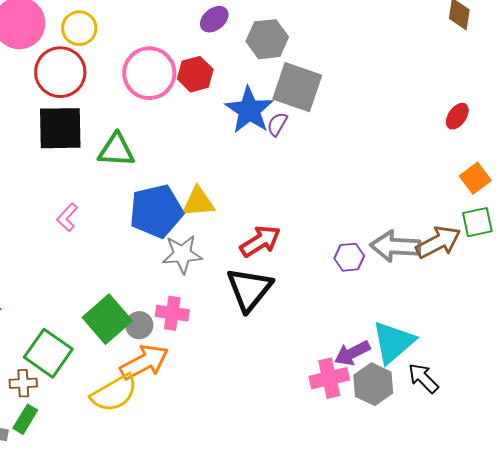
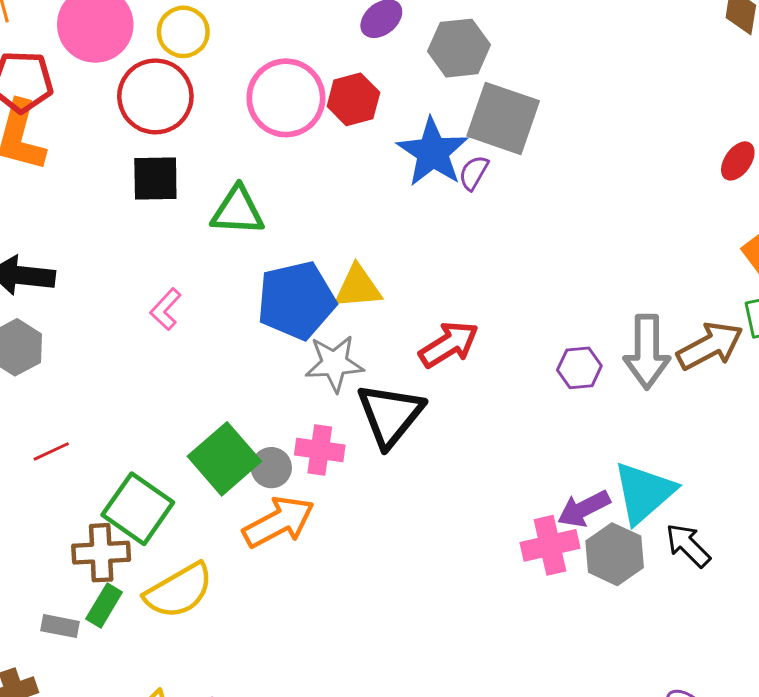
black square: (60, 128) -> (155, 179), size x0.7
gray arrow: (395, 246) -> (647, 352), turned -93
black triangle: (249, 289) -> (390, 415), moved
brown cross: (23, 383) -> (101, 553), size x1.4
yellow semicircle: (114, 393) -> (179, 591), moved

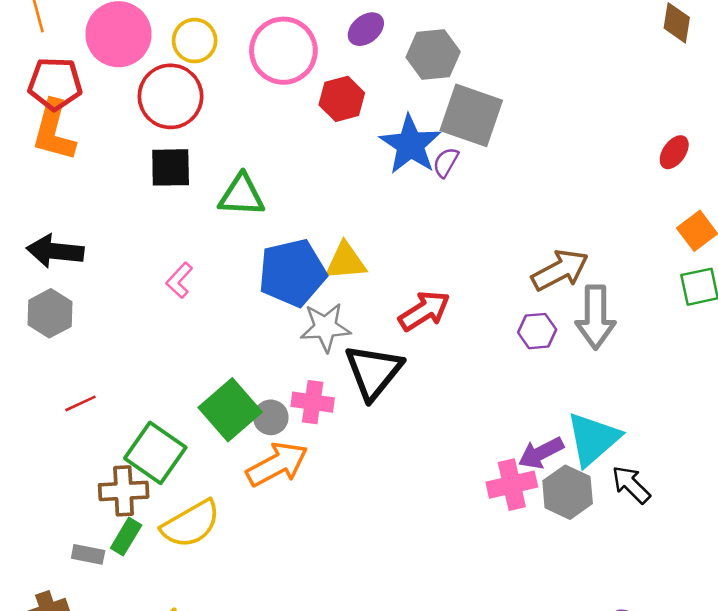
pink circle: (286, 98) -> (283, 51), moved
brown arrow: (710, 346) -> (560, 270), moved

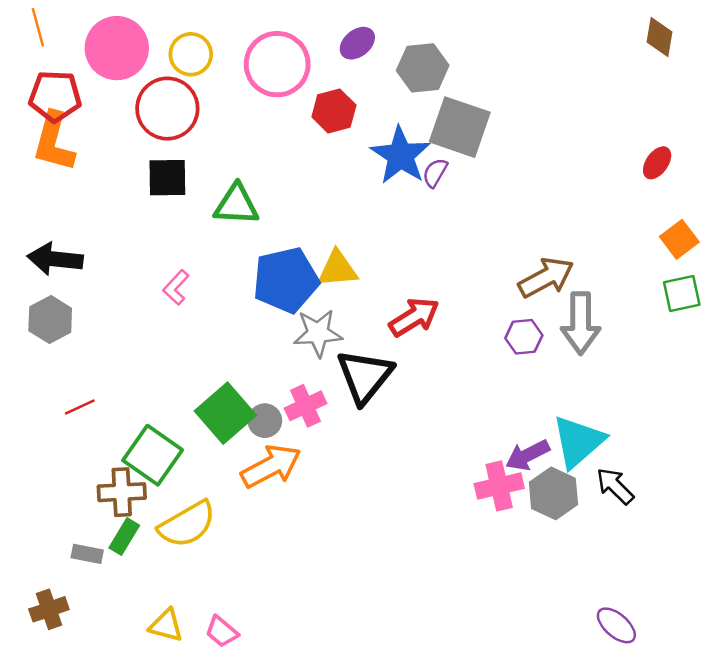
pink cross: (313, 402) -> (306, 406), turned -33

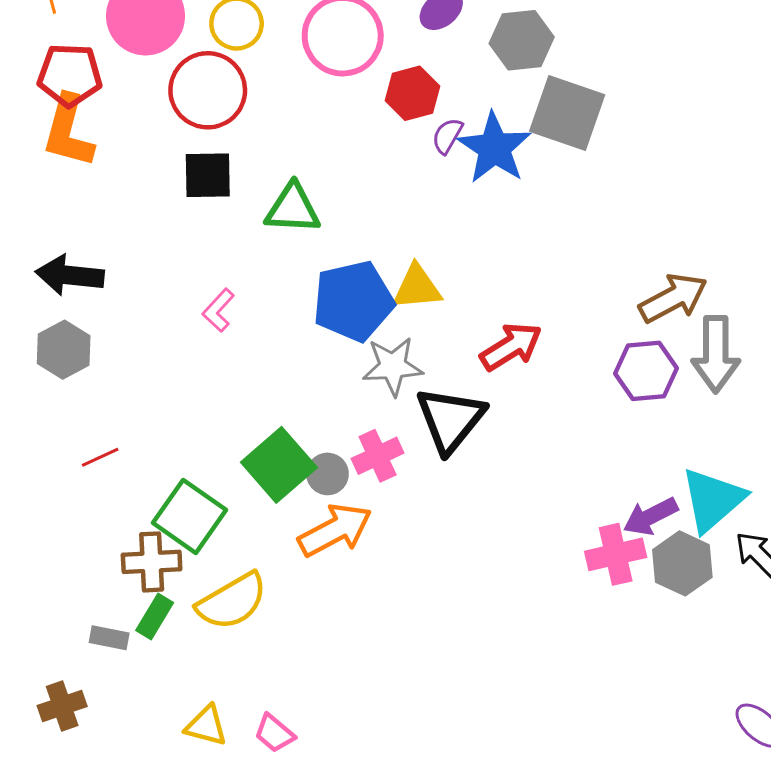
purple semicircle: (435, 173) -> (447, 136), moved
purple hexagon: (524, 337) -> (646, 371), size x1.4

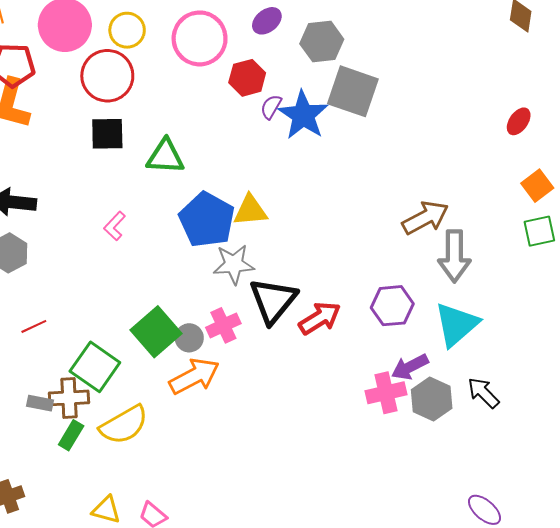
blue pentagon: (353, 301) -> (207, 220), turned -30
red arrow: (511, 347) -> (320, 318), moved
purple hexagon: (646, 371) -> (392, 306), moved
cyan triangle: (713, 500) -> (456, 324), moved
gray rectangle: (109, 638) -> (40, 403), moved

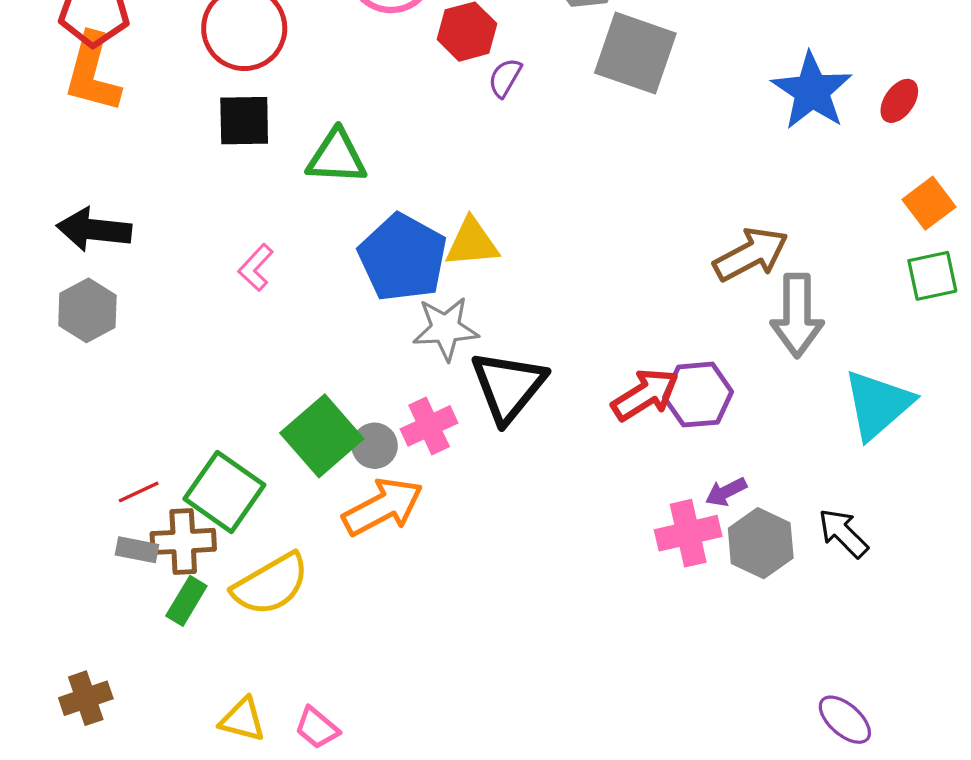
blue star: (303, 115) -> (812, 91), moved
red arrow: (320, 318) -> (645, 395), moved
cyan triangle: (456, 324) -> (878, 404), moved
red line: (34, 326) -> (139, 492), moved
purple arrow: (410, 367) -> (726, 492), size x0.7

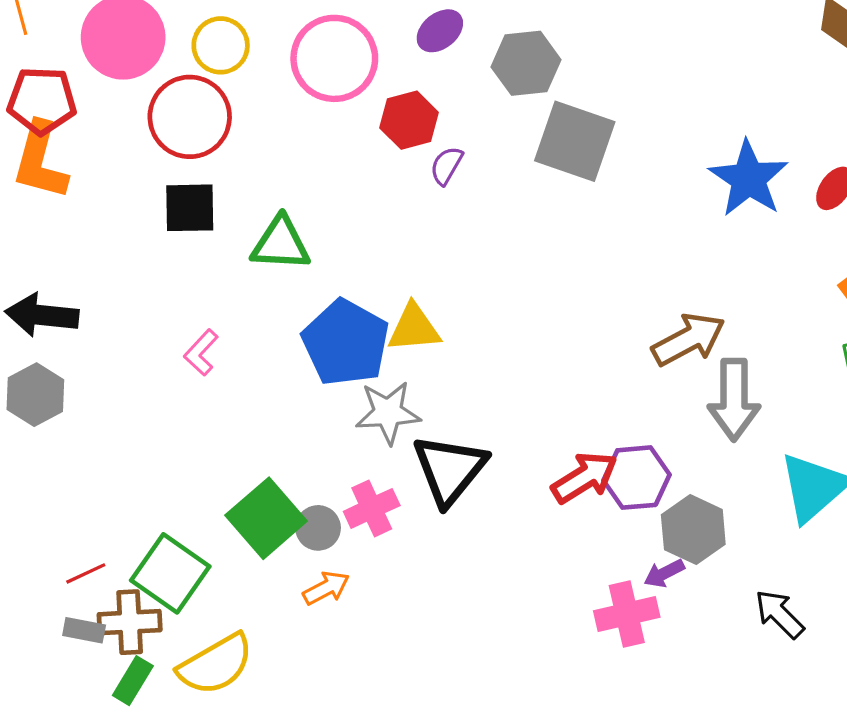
orange arrow: (383, 507) -> (326, 588), size x0.6
gray hexagon: (761, 543) -> (693, 530), moved

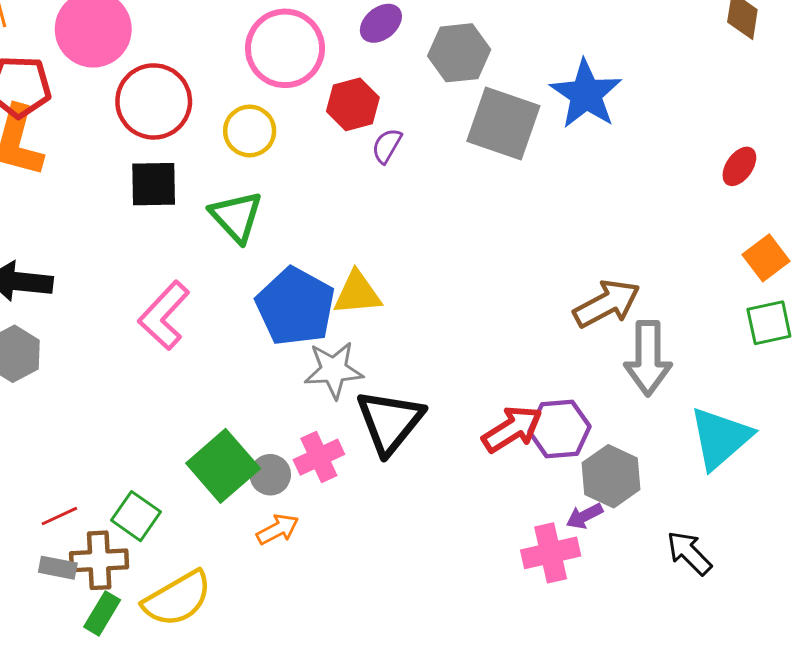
yellow circle: (221, 45) -> (250, 131), moved
blue star: (749, 179) -> (586, 94), moved
green triangle: (281, 244) -> (236, 217), turned 44
pink L-shape: (201, 352) -> (164, 315), size x1.6
green square: (170, 573) -> (136, 516), size x0.7

